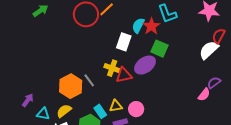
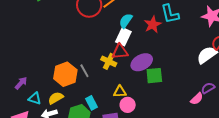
cyan semicircle: (138, 25) -> (126, 21), moved
green square: (160, 49) -> (154, 76), moved, turned -36
red triangle: (124, 75) -> (120, 52), moved
yellow triangle: (116, 106) -> (120, 92), moved

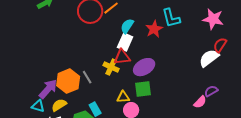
green square: (154, 76) -> (143, 89), moved
purple arrow: (21, 83) -> (48, 89), moved, size x1.5

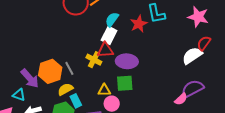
purple ellipse: (144, 67) -> (127, 61), turned 30
purple arrow: (48, 89) -> (30, 78), turned 95
purple semicircle: (211, 91) -> (193, 89), size x1.6
yellow semicircle: (59, 105) -> (65, 89), moved

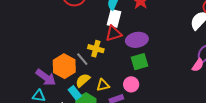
yellow cross: (94, 60) -> (96, 49), moved
yellow triangle: (104, 90) -> (103, 85), moved
cyan rectangle: (76, 101) -> (75, 93), moved

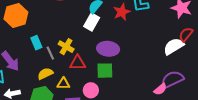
red triangle: (114, 34) -> (78, 63), moved
orange hexagon: (64, 66) -> (16, 15), moved
cyan rectangle: (75, 93) -> (36, 43), moved

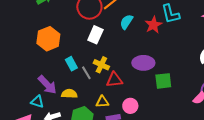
white rectangle: (92, 22) -> (95, 35), moved
green square: (105, 71) -> (163, 81), moved
yellow semicircle: (45, 74) -> (69, 94), moved, turned 35

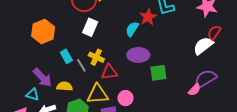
cyan semicircle: (126, 22) -> (132, 29), moved
yellow triangle: (102, 102) -> (97, 94), size x1.6

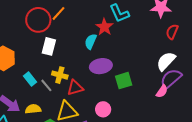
white semicircle: (203, 46) -> (166, 61), moved
pink circle: (126, 98) -> (103, 109), moved

